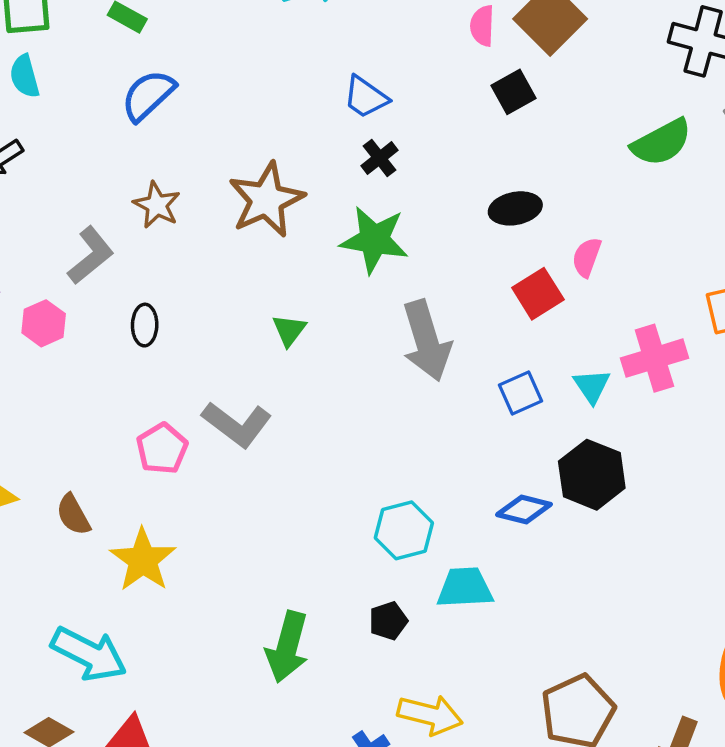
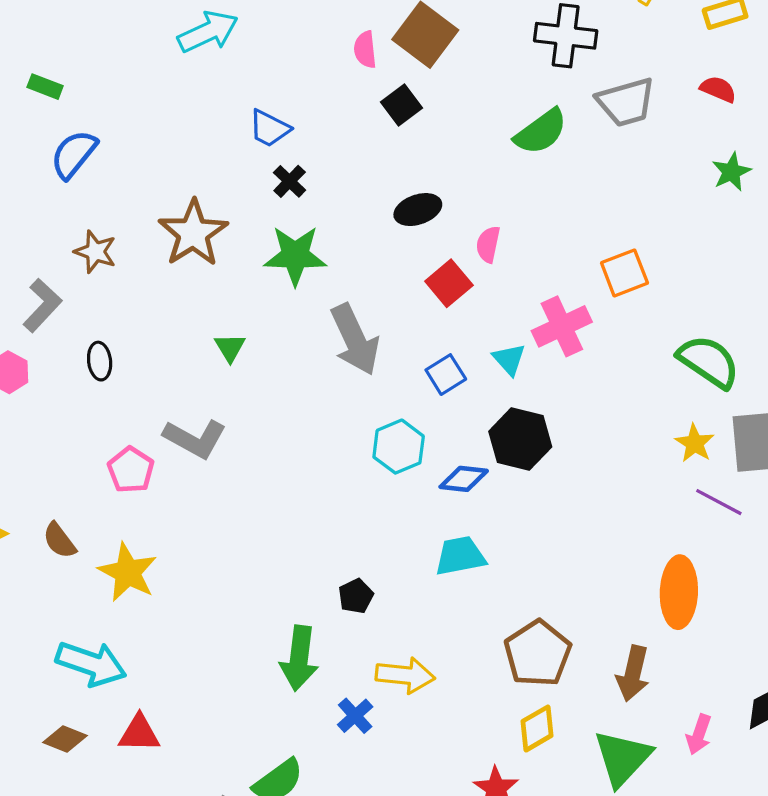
cyan hexagon: (404, 530) -> (399, 447), moved
cyan trapezoid: (465, 588) -> (460, 556), moved
green arrow: (287, 647) -> (299, 658), moved

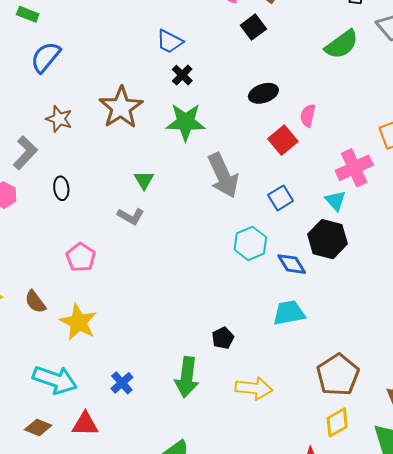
cyan triangle: (509, 359) -> (335, 201), moved
gray L-shape: (195, 439) -> (131, 216), moved, size x0.7
blue diamond: (464, 479) -> (292, 264), turned 52
blue cross: (355, 716) -> (122, 383), moved

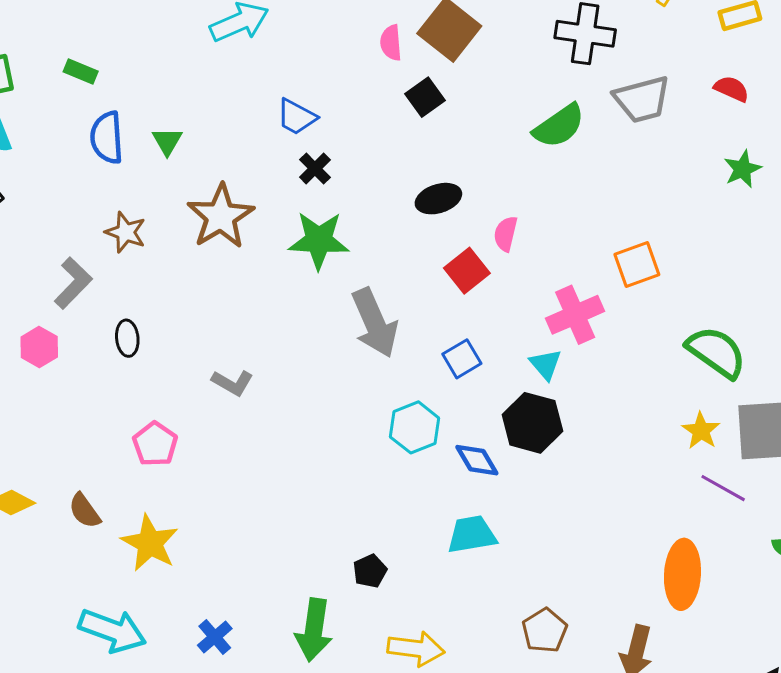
blue semicircle: (46, 57) -> (107, 138), turned -44
green triangle: (144, 180) -> (167, 141), moved
brown pentagon: (338, 375) -> (545, 631), size x0.7

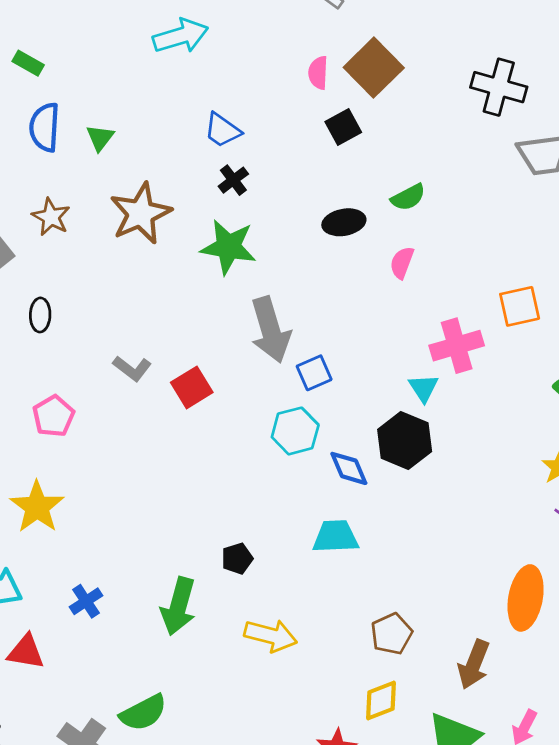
green semicircle: (559, 126) -> (408, 197), moved, size x0.7
red square: (467, 271) -> (192, 387), moved
blue square: (462, 359) -> (314, 373), moved

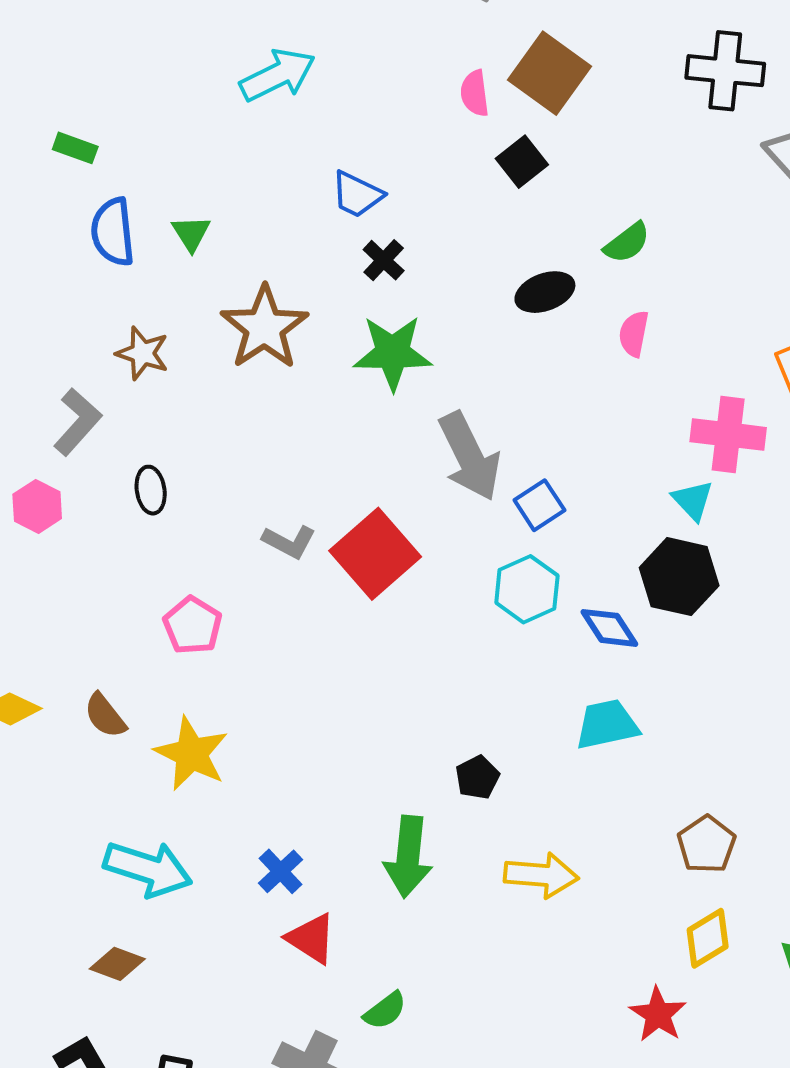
pink cross: (457, 346) -> (728, 435), turned 33
red square: (192, 387) -> (375, 554), size x1.5
red triangle: (26, 652) -> (311, 938), moved, turned 33
green semicircle: (143, 713) -> (385, 1011), size x0.7

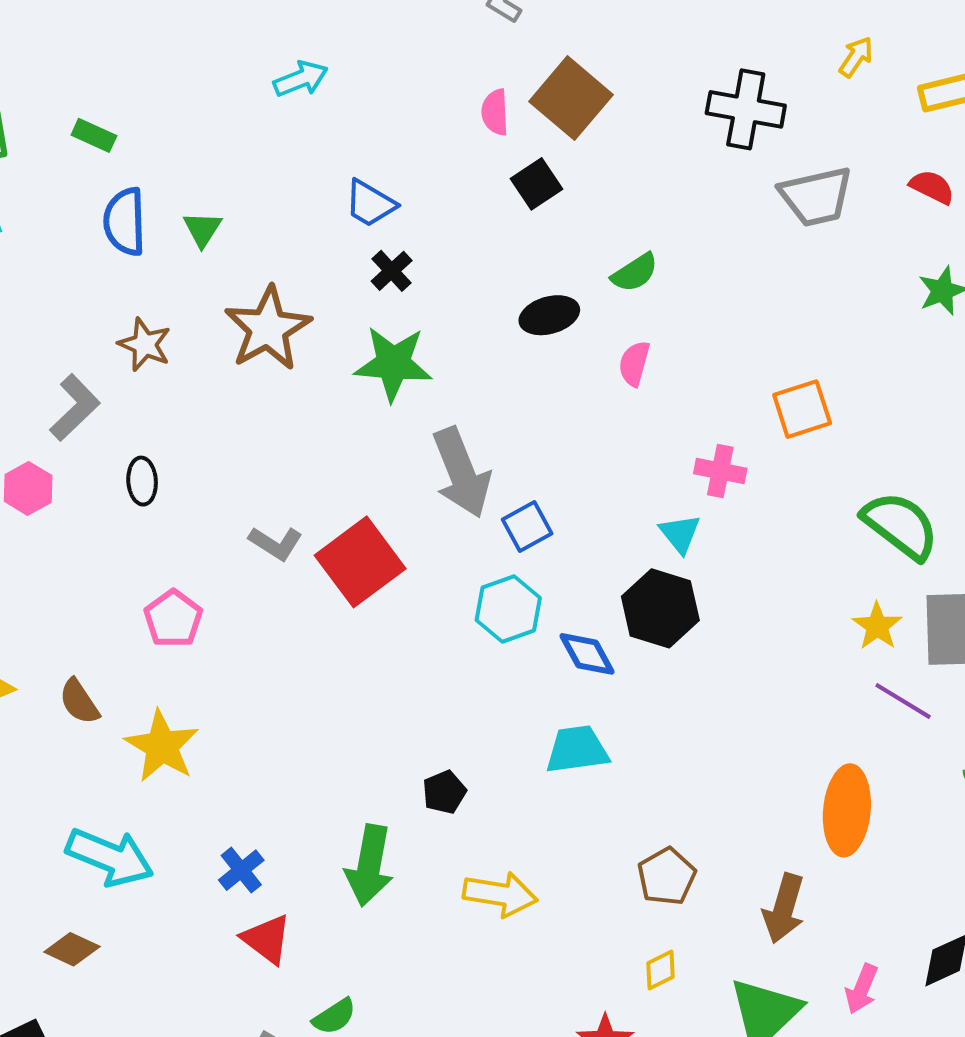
cyan arrow: (278, 75) -> (301, 79), size x0.7
pink cross: (728, 435) -> (720, 471), size x0.7
yellow diamond: (708, 938) -> (660, 970), size x0.7

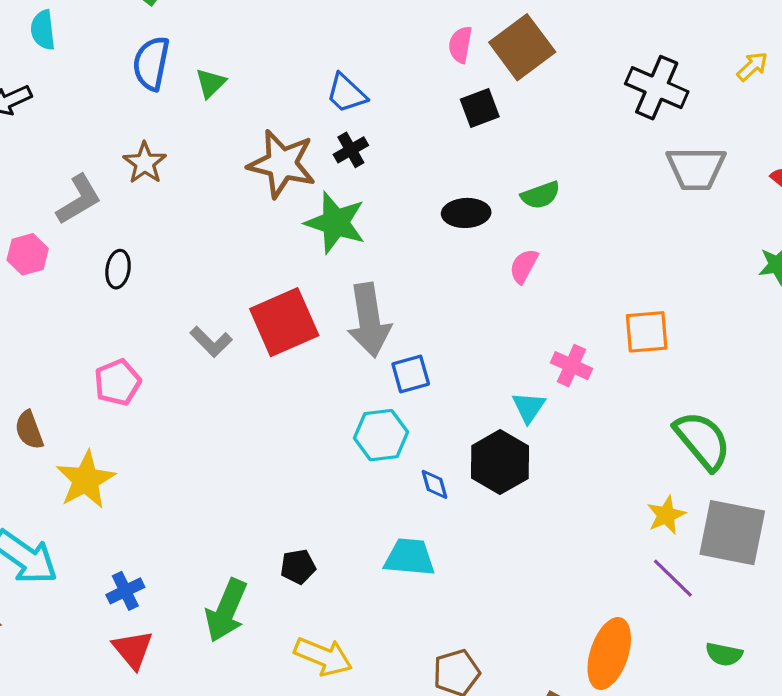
brown star: (268, 328) -> (282, 164), moved, turned 30
red square: (360, 562) -> (284, 322), moved
blue diamond: (587, 654) -> (434, 484), size x0.7

